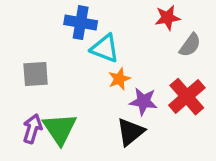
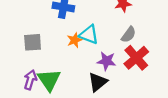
gray semicircle: (190, 45) -> (129, 35), moved
cyan triangle: (105, 48) -> (89, 35), moved
orange star: (119, 79) -> (74, 40), moved

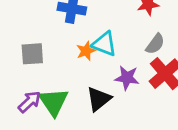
purple arrow: (30, 80) -> (30, 102), turned 30
black triangle: (98, 82) -> (99, 99), moved

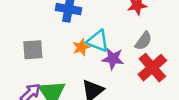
purple star: (127, 78) -> (113, 59), moved

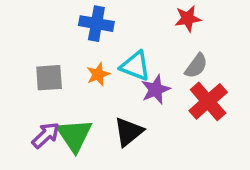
orange star: (81, 47) -> (98, 74), moved
purple star: (113, 59) -> (156, 90), turned -30

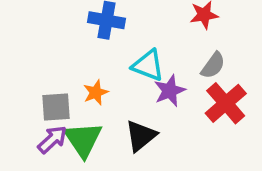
orange star: (98, 74) -> (96, 92), moved
gray square: (49, 78) -> (56, 107), moved

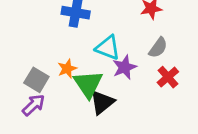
red cross: (226, 103) -> (168, 77), size x0.7
gray square: (56, 107) -> (36, 80), turned 35
green triangle: (83, 139) -> (88, 84), moved

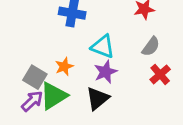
purple star: (125, 67) -> (106, 72), moved
green triangle: (88, 84) -> (54, 96), moved, turned 32

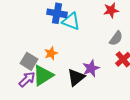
cyan triangle: (103, 46) -> (71, 21), moved
purple star: (106, 72) -> (91, 68), moved

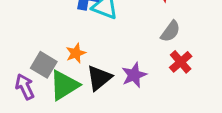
black triangle: (76, 77) -> (99, 78), moved
purple arrow: (27, 79) -> (25, 87), moved, turned -72

